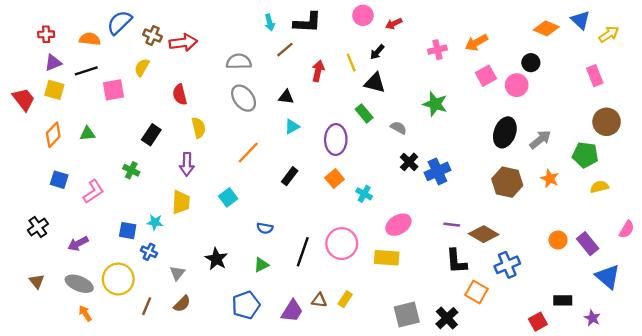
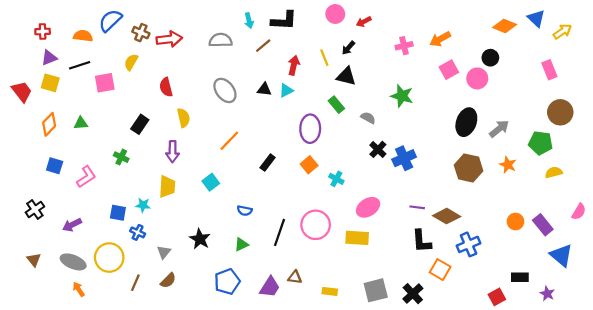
gray semicircle: (239, 61) -> (221, 40), moved
cyan triangle: (292, 127) -> (286, 90), moved
yellow rectangle: (345, 299) -> (330, 291), moved, turned 64

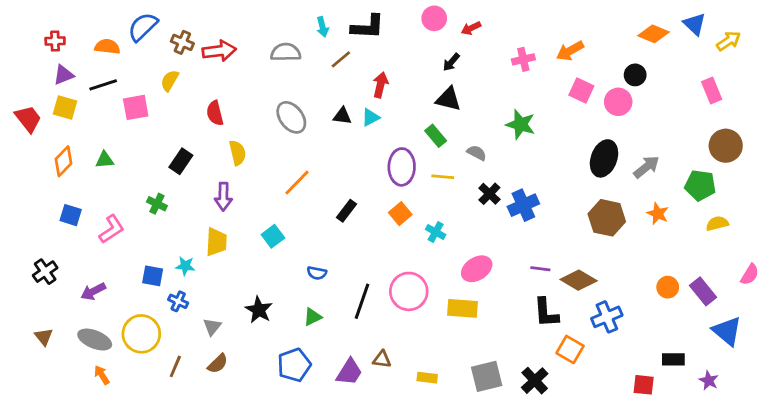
yellow line: (324, 58) -> (443, 177), moved, turned -63
pink square: (449, 70) -> (581, 90), turned -36
red square: (497, 297) -> (644, 385), turned 35

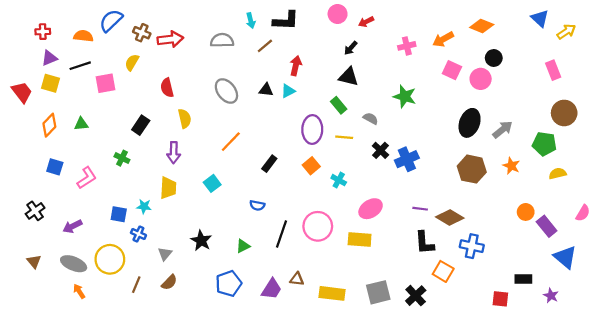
orange diamond: (654, 34) -> (482, 26), moved
blue semicircle: (317, 273) -> (257, 205), moved
orange circle: (668, 287) -> (526, 212), moved
blue cross: (607, 317) -> (472, 246), turned 35
yellow rectangle: (427, 378) -> (332, 293), size x1.6

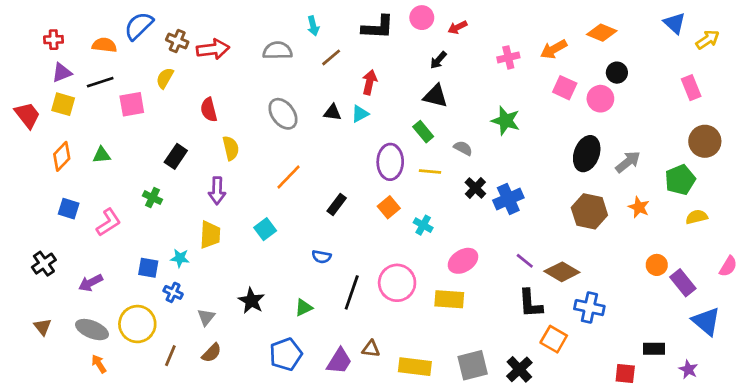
black L-shape: (286, 21) -> (378, 27), moved
green pentagon: (544, 144) -> (680, 180), turned -30
purple line: (420, 209) -> (525, 261), turned 32

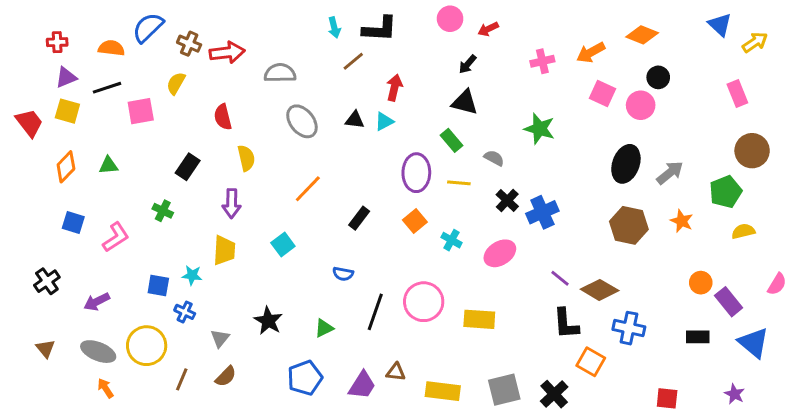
black L-shape: (378, 27) -> (380, 29), moved
gray semicircle: (278, 51) -> (280, 73), moved
pink ellipse: (463, 261) -> (500, 253), moved
black rectangle: (654, 349) -> (698, 337), moved

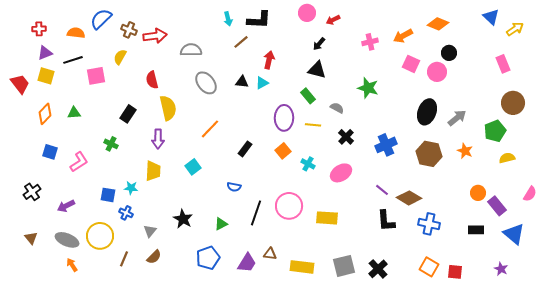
yellow semicircle: (246, 158) -> (168, 108), size x1.4
blue cross: (542, 212) -> (386, 145), moved
orange square: (591, 362) -> (429, 267), moved

